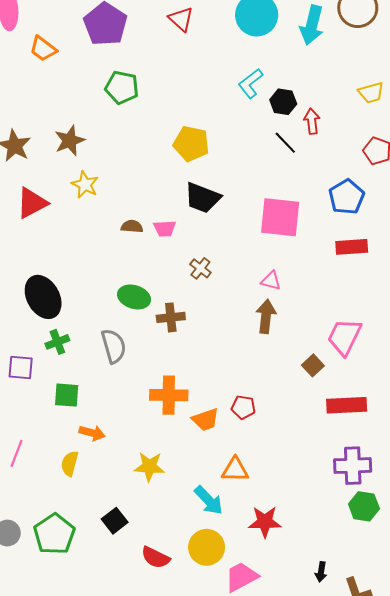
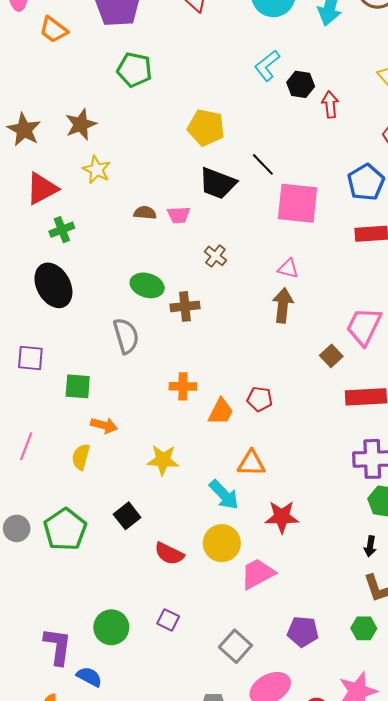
black line: (285, 143) -> (263, 164), moved
green cross: (57, 342) -> (62, 230), moved
orange cross: (169, 395) -> (183, 386), size x0.7
orange trapezoid: (206, 420) -> (221, 412), turned -44
black arrow: (321, 572) -> (370, 546), moved

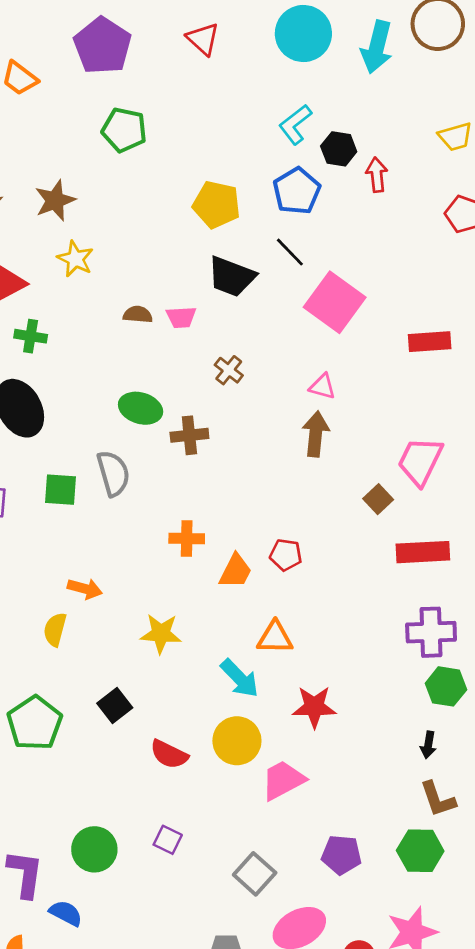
blue pentagon: (366, 182) -> (297, 191), moved
pink square: (298, 203) -> (335, 302), turned 30
green cross: (62, 230) -> (31, 336), turned 30
green square: (78, 386) -> (60, 490), moved
green hexagon: (364, 628) -> (420, 851), size x1.4

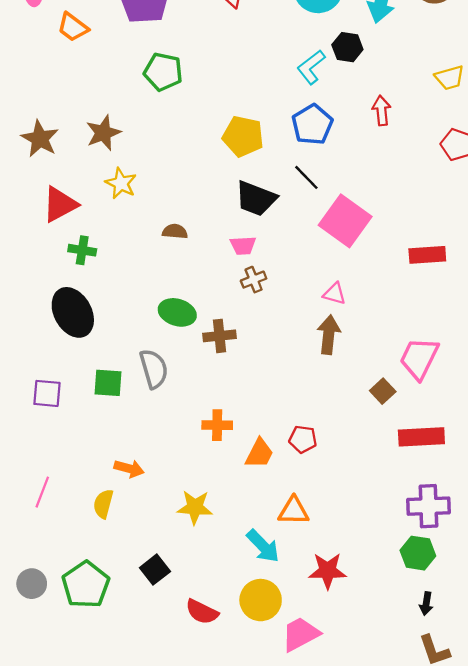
black hexagon: (339, 149) -> (347, 47), moved
pink trapezoid: (181, 317) -> (243, 246), moved
brown cross: (229, 370) -> (254, 280), turned 30
green hexagon: (446, 686) -> (418, 553), moved

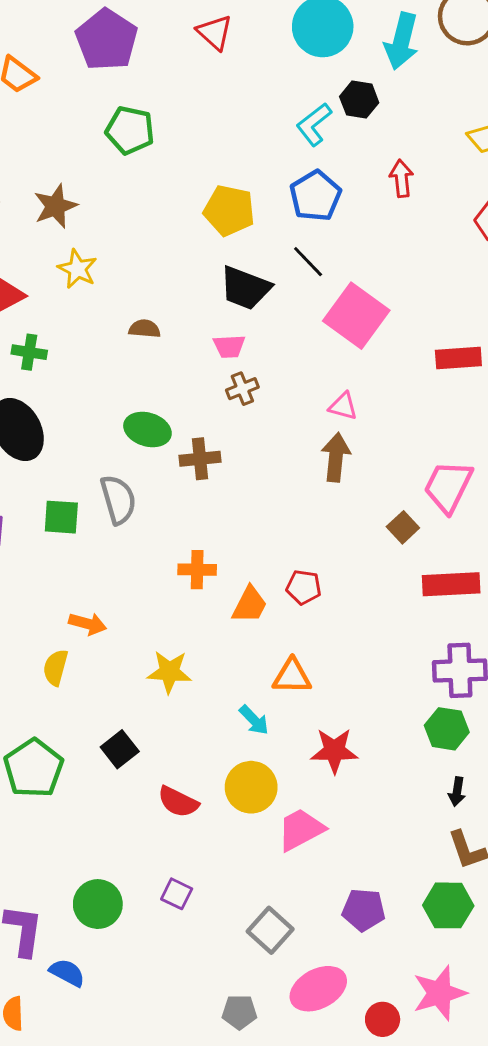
cyan arrow: (263, 546) -> (254, 720), size x0.7

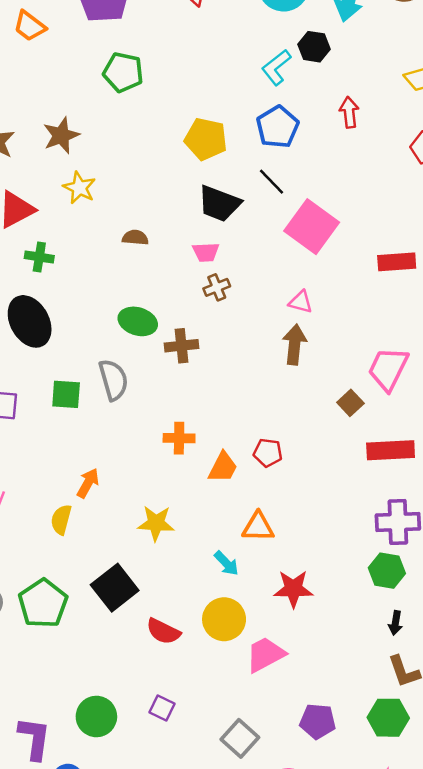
orange arrow: (88, 624) -> (88, 483), turned -76
black square: (120, 749) -> (115, 588), size x1.5

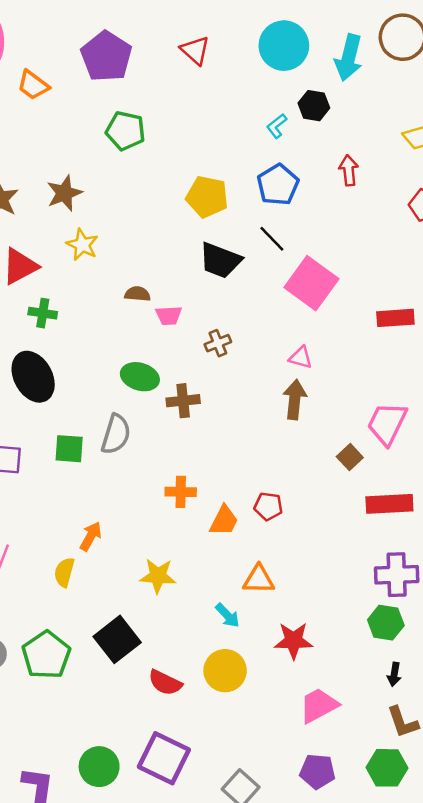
cyan L-shape: (276, 67) -> (277, 126), size x0.7
pink trapezoid: (206, 252) -> (169, 316), moved
gray semicircle: (113, 380) -> (116, 434), turned 33
pink trapezoid: (265, 654) -> (319, 705), moved
purple square: (162, 708) -> (164, 758), size x2.0

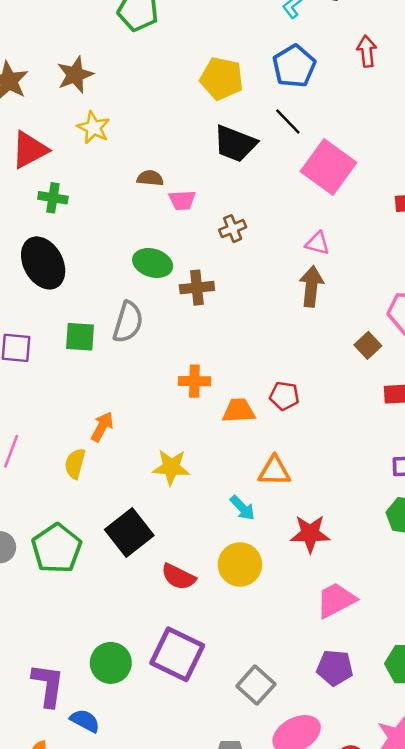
orange trapezoid: (224, 521) -> (239, 411), turned -120

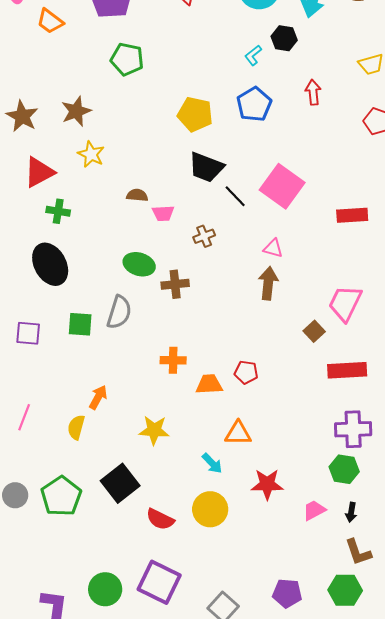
black line: (288, 121) -> (235, 196), moved
pink trapezoid: (336, 600) -> (314, 510), moved, size x0.7

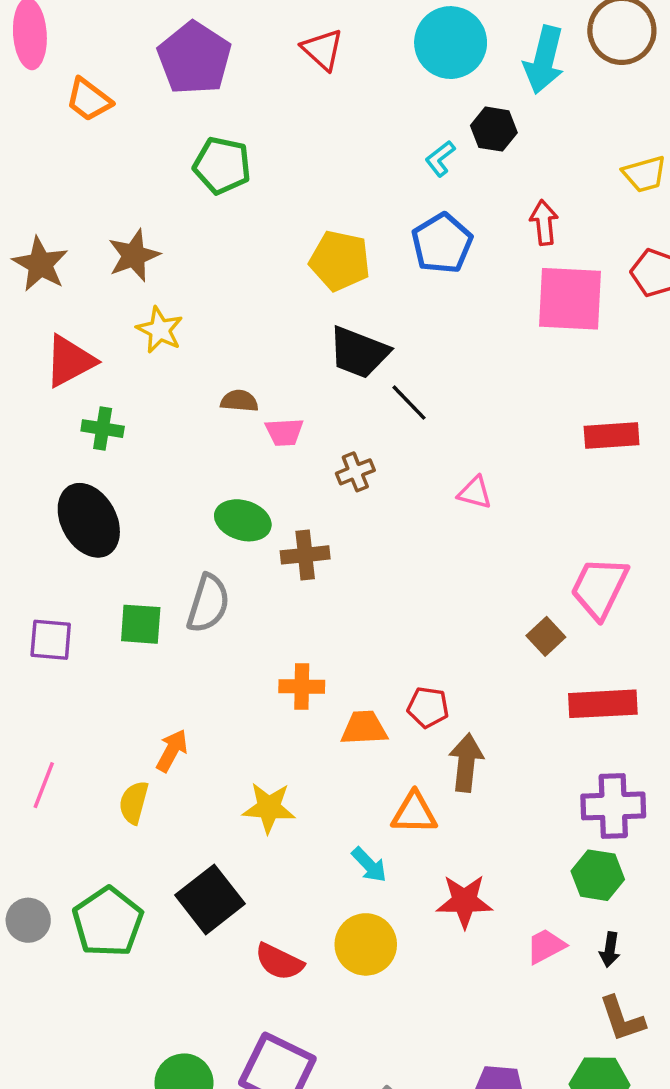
pink square: (282, 186) -> (570, 299), moved, turned -33
brown arrow: (268, 283) -> (466, 763), moved

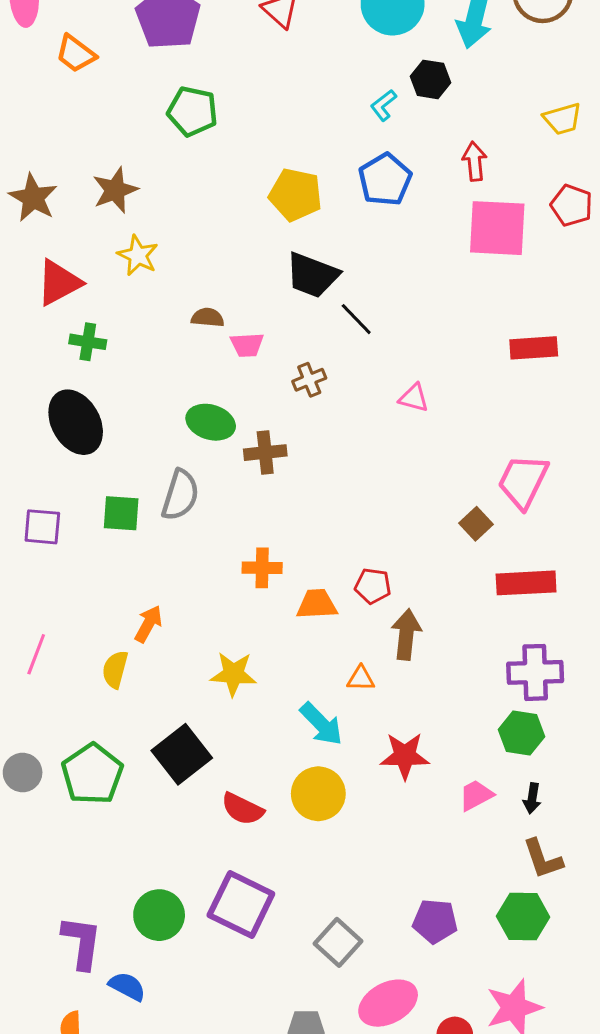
orange triangle: (414, 813) -> (361, 678), size x0.7
cyan arrow: (369, 865) -> (321, 724), size x1.4

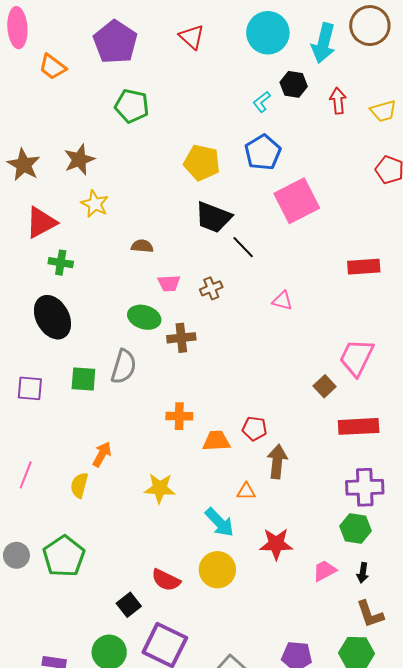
red arrow: (474, 161) -> (338, 101), moved
pink square: (497, 228) -> (297, 201), moved, turned -30
pink trapezoid: (247, 345) -> (169, 283), moved
black square: (182, 754) -> (129, 605), moved, size x0.6

